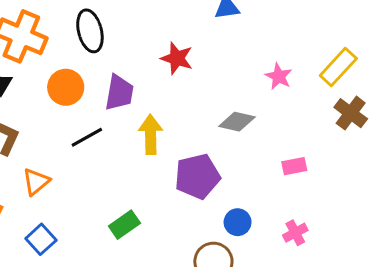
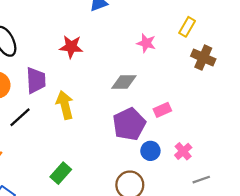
yellow rectangle: (338, 67) -> (187, 27), size x0.7
pink rectangle: (294, 166) -> (162, 110), moved
purple pentagon: (197, 176) -> (129, 124), moved
blue circle: (238, 222) -> (150, 151), moved

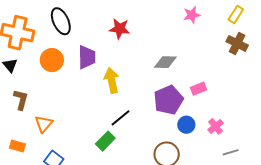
yellow rectangle: (187, 27) -> (236, 14), moved
pink star: (146, 43) -> (192, 15), moved, turned -30
black line: (20, 117) -> (121, 118), moved

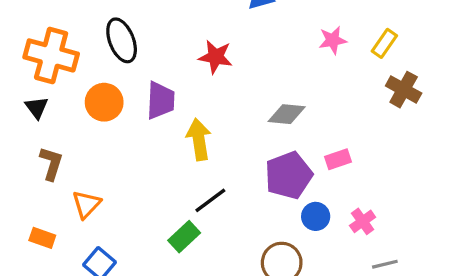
yellow rectangle: (236, 14) -> (384, 43), moved

